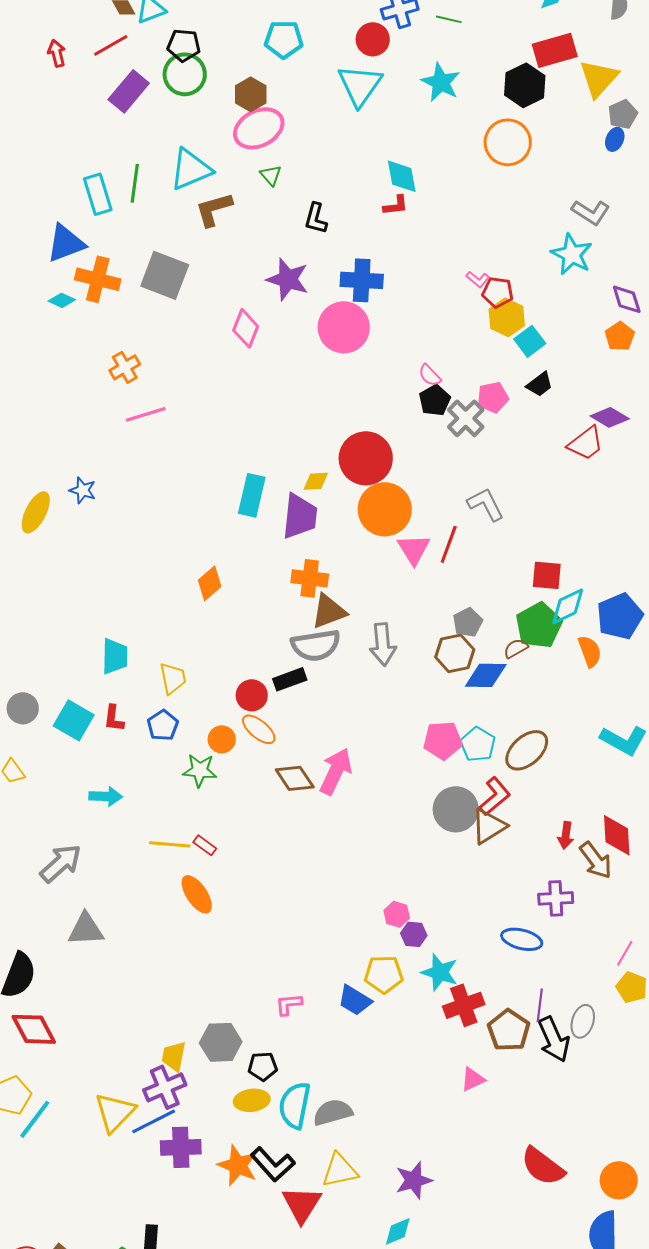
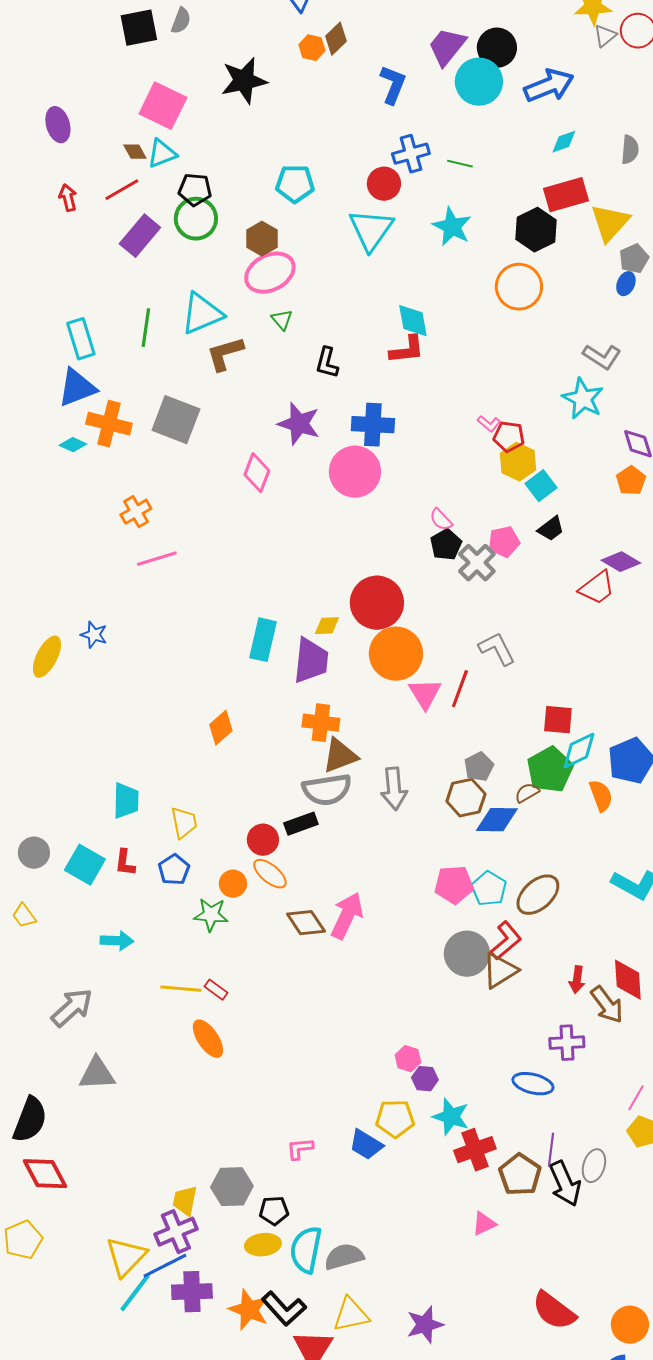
cyan rectangle: (98, 194) -> (81, 339), moved
red L-shape: (396, 205) -> (407, 350), size x1.4
cyan line: (35, 1119) -> (135, 1293), moved

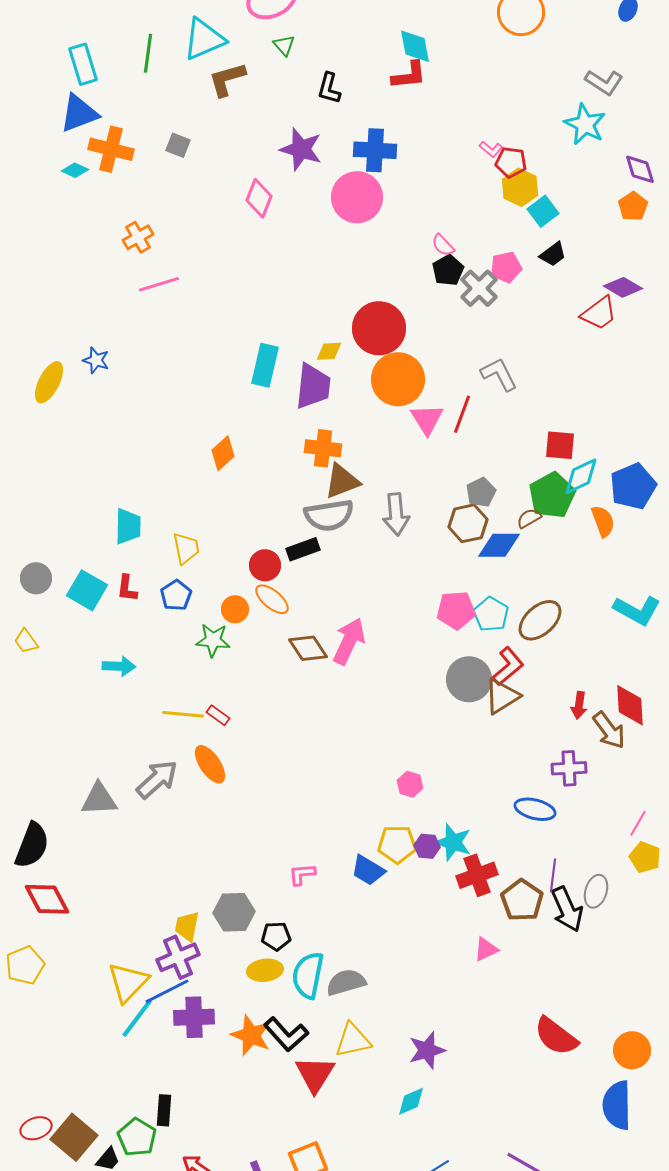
gray square: (176, 420) -> (178, 145), size x0.5
gray arrow: (72, 1008) -> (157, 779), moved
purple hexagon: (425, 1079) -> (427, 846), moved

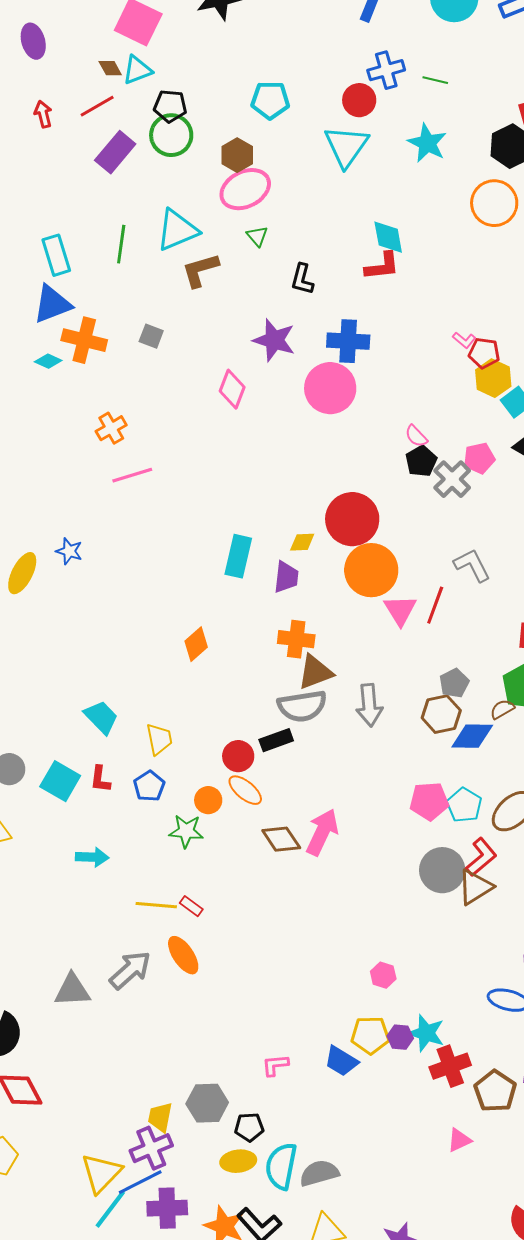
purple trapezoid: (313, 386) -> (286, 577), size x0.7
cyan trapezoid: (128, 526) -> (101, 717), turned -45

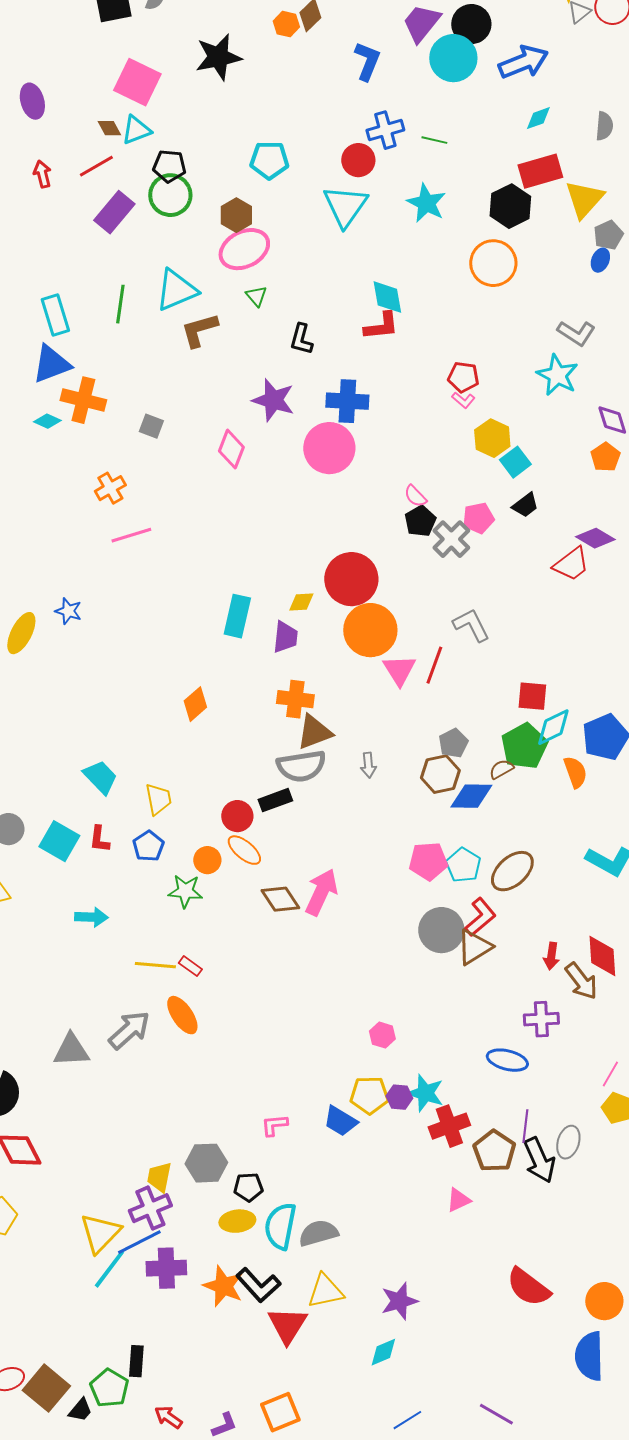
gray square: (151, 336) -> (151, 426), moved
red pentagon: (484, 353) -> (463, 377), moved
gray arrow: (369, 705) -> (368, 765), size x0.6

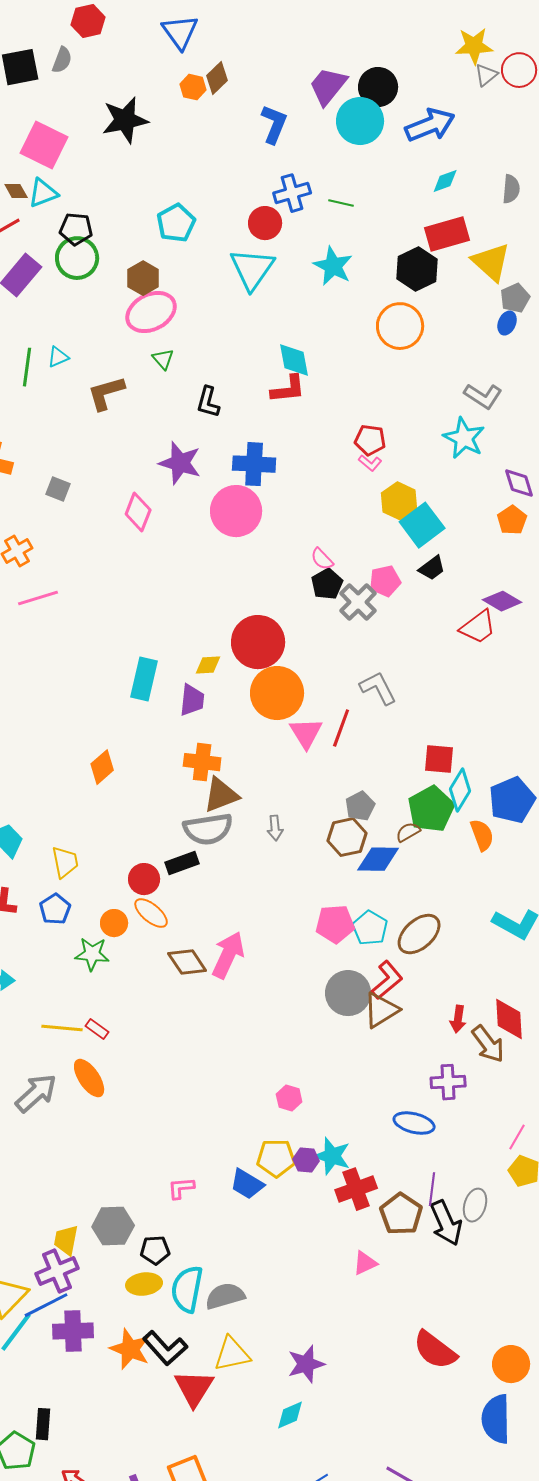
cyan pentagon: (269, 160) -> (176, 223), turned -30
yellow triangle: (584, 199) -> (491, 262), turned -30
cyan triangle: (176, 290) -> (58, 357), moved, size x0.5
cyan square: (515, 462) -> (422, 525), size x1.4
cyan diamond: (553, 727) -> (460, 790), turned -33

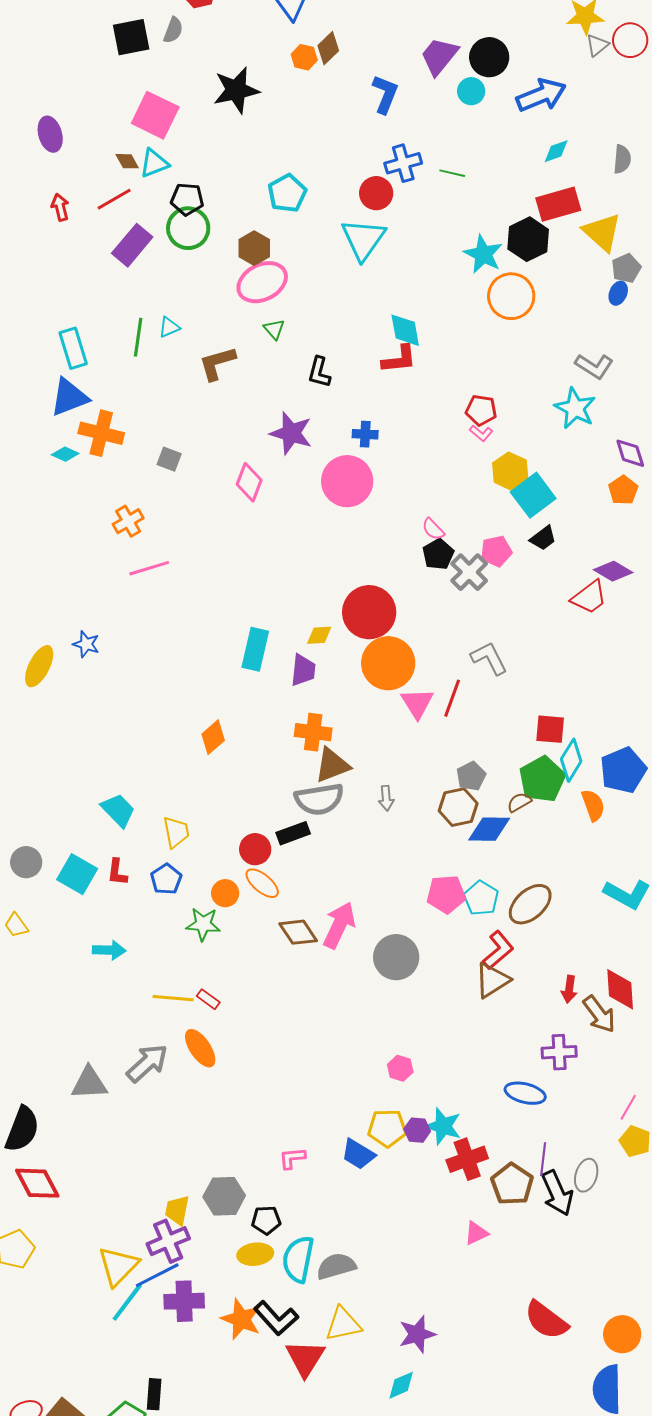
cyan circle: (360, 121) -> (471, 91), size x0.6
cyan star: (333, 266) -> (483, 254), moved
blue cross: (254, 464) -> (365, 434), size x0.6
gray circle: (348, 993) -> (396, 957), moved

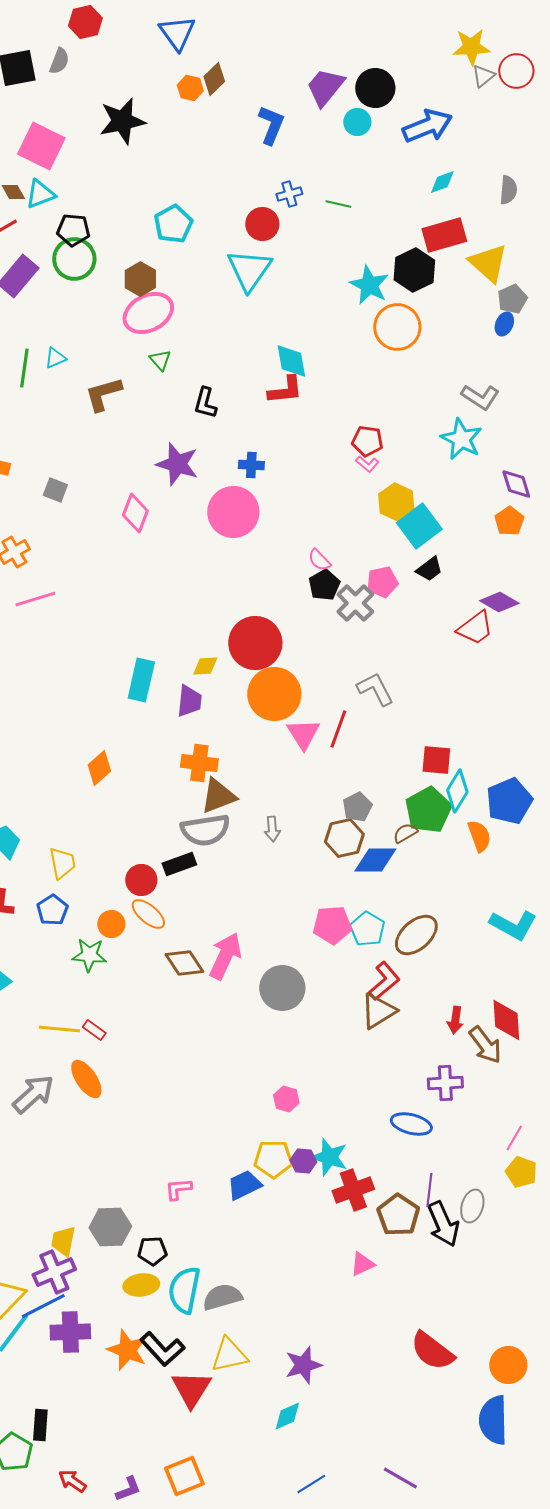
blue cross: (403, 163) -> (289, 194), size x0.7
blue trapezoid: (358, 1154) -> (244, 1185), turned 123

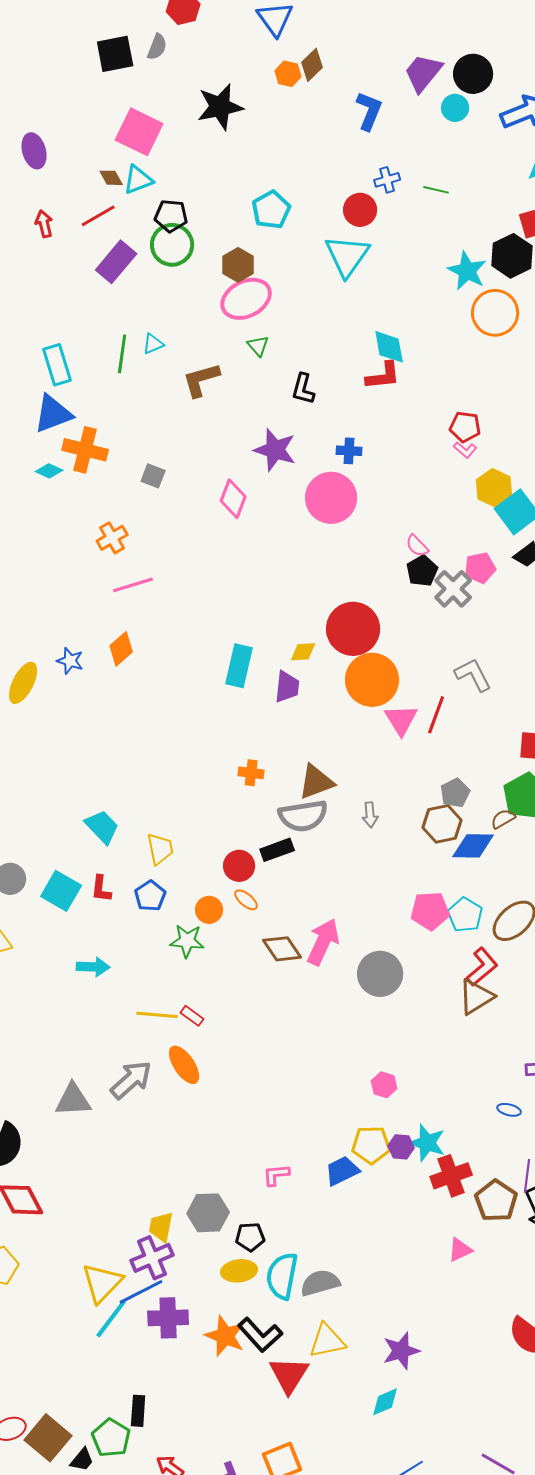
orange cross: (199, 763) -> (251, 773), moved, size x0.7
orange diamond: (99, 768) -> (121, 649), moved
orange ellipse: (148, 914) -> (246, 900), size x0.7
blue ellipse: (411, 1124) -> (509, 1110), size x0.6

